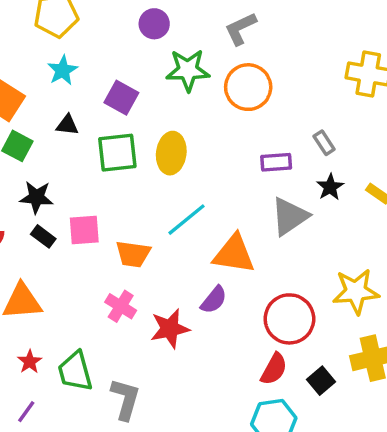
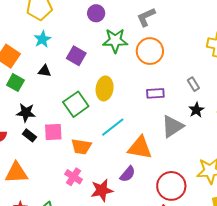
green square: (117, 153) -> (76, 104), moved, turned -30
purple rectangle: (276, 162) -> (155, 93), moved

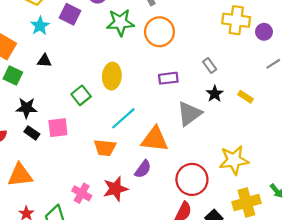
purple square: (76, 56) -> (70, 14), moved
green square: (76, 104) -> (81, 95), size x0.7
orange trapezoid: (81, 147) -> (105, 148), moved
pink cross: (74, 177) -> (82, 193), moved

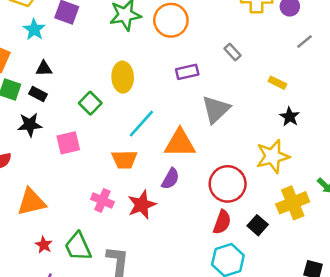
black star: (215, 94) -> (290, 117), moved
black rectangle: (32, 133) -> (38, 94), moved
pink cross: (82, 193) -> (102, 200), moved

